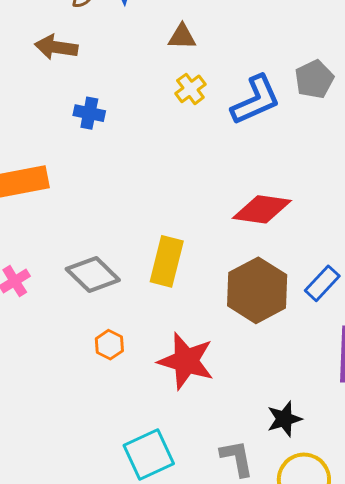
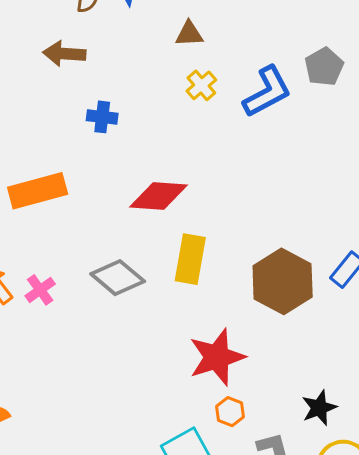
red diamond: (262, 209) -> (158, 196), moved
orange hexagon: (109, 345) -> (230, 412), moved
red star: (186, 361) -> (217, 357), turned -30

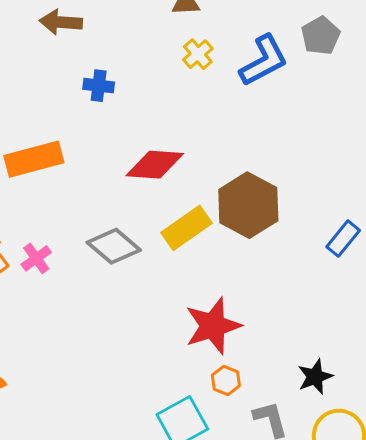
yellow rectangle: (190, 259) -> (186, 228), turned 45
brown hexagon: (283, 281) -> (248, 205), moved

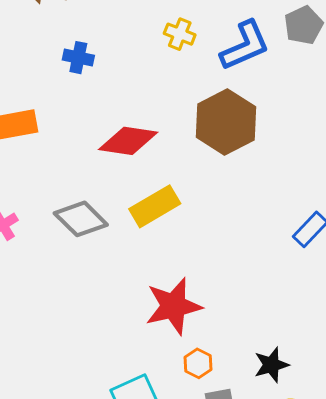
yellow cross: (198, 54) -> (180, 34), turned -32
brown hexagon: (248, 205) -> (226, 122), moved
orange hexagon: (226, 380) -> (198, 363), moved

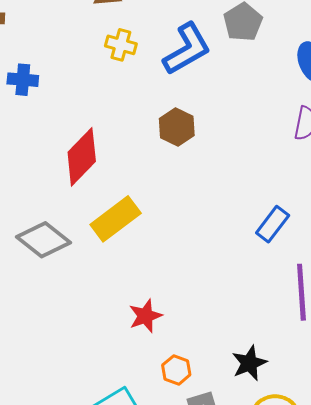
brown hexagon: (226, 122) -> (177, 127), size x0.6
red diamond: (128, 141) -> (82, 157), turned -48
red star: (173, 306) -> (145, 316), size x0.6

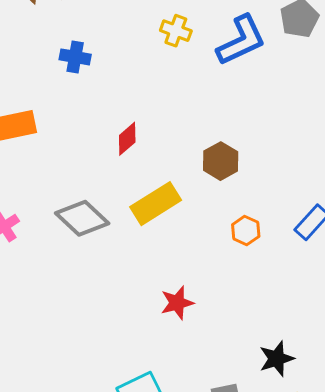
brown hexagon: (177, 127) -> (221, 161), moved
red diamond: (82, 157) -> (127, 139), size x0.6
orange hexagon: (176, 370) -> (246, 230), moved

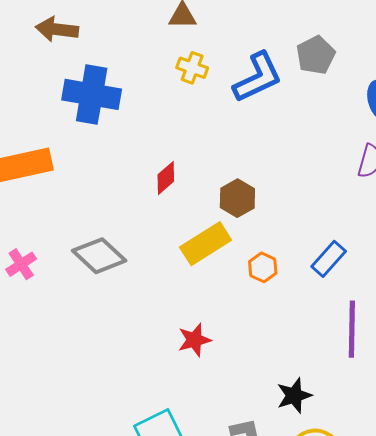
blue cross: (75, 57) -> (92, 94), size x1.8
red diamond: (127, 139) -> (166, 178), moved
yellow rectangle: (156, 204) -> (206, 244), moved

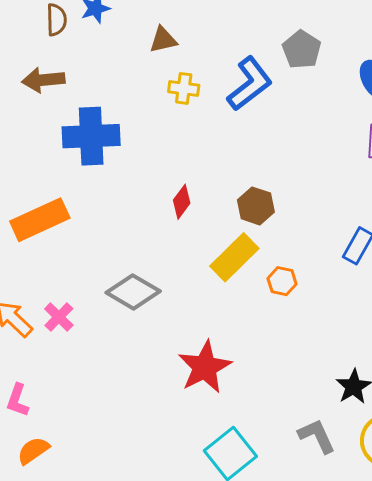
orange hexagon: (263, 267) -> (282, 281), moved
red star: (194, 340) -> (205, 367), moved, size x1.6

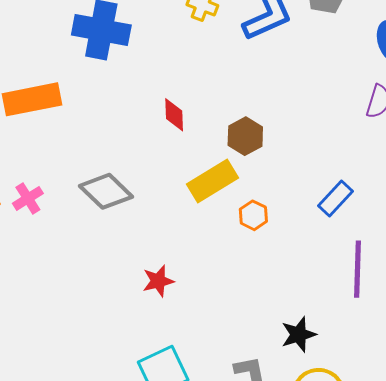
red diamond: (182, 202) -> (174, 115), turned -52
red star: (205, 367) -> (158, 281), size x0.6

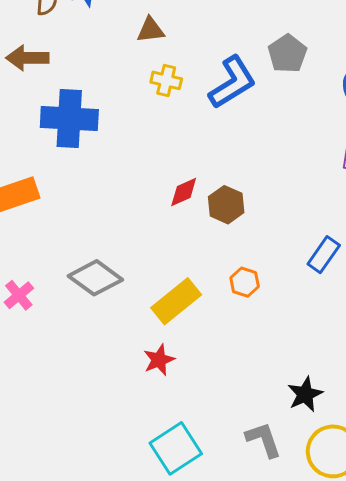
red diamond: (174, 115) -> (184, 192), moved, turned 76
yellow rectangle: (213, 181) -> (176, 301), moved

